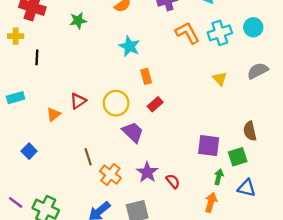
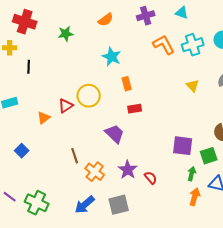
yellow circle: (116, 103) -> (89, 96), moved
red rectangle: (155, 104) -> (135, 109), turned 32
orange arrow: (211, 202) -> (195, 197), moved

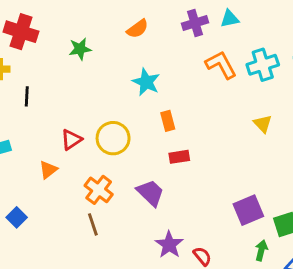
cyan triangle: (182, 13) -> (230, 19), moved, turned -32
red triangle: (66, 106) -> (71, 140), moved
purple square: (183, 146) -> (248, 210), turned -30
orange cross: (95, 172) -> (99, 190), moved

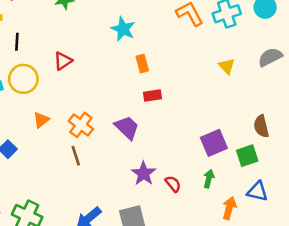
yellow circle: (113, 138) -> (23, 79), moved
red triangle: (71, 140) -> (63, 61), moved
orange triangle: (48, 170) -> (41, 120), moved
green arrow: (261, 250) -> (209, 179), moved

